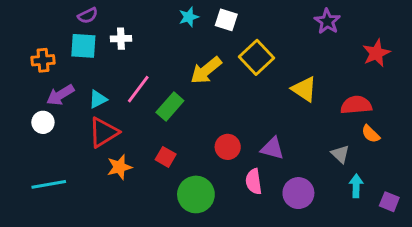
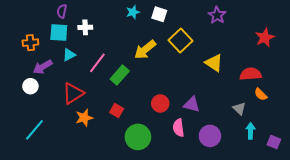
purple semicircle: (88, 16) -> (62, 11), turned 128
purple star: (327, 21) -> (217, 15), moved
cyan triangle: (98, 99) -> (69, 55), moved
cyan line: (49, 184) -> (34, 130), turned -40

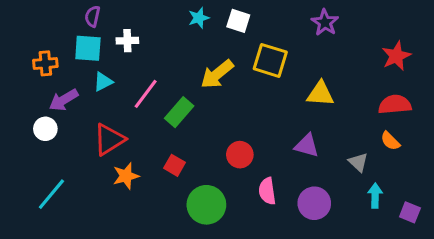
yellow square: (181, 41) -> (270, 60), turned -30
yellow triangle: (214, 63) -> (320, 94), turned -30
red semicircle: (251, 74) -> (395, 104), moved
purple triangle: (192, 104) -> (307, 146), moved

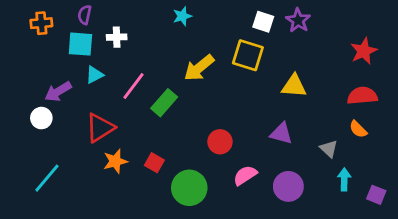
white square: (238, 21) -> (263, 22), moved
orange cross: (45, 63) -> (41, 23), moved
red square: (175, 165) -> (154, 163), moved
pink semicircle: (267, 191) -> (245, 175), turned 65

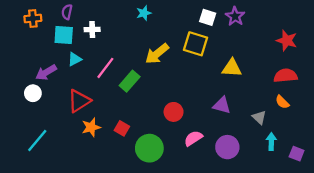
red star: (364, 51) -> (287, 40), turned -30

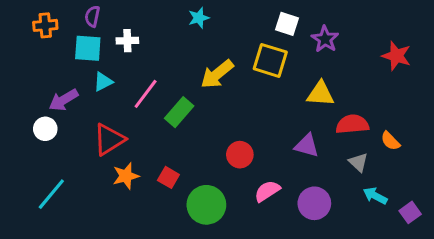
purple star: (235, 16) -> (325, 39), moved
red semicircle: (286, 76) -> (352, 124), moved
cyan arrow: (271, 142) -> (375, 196), turned -63
purple square: (297, 154) -> (410, 212), turned 32

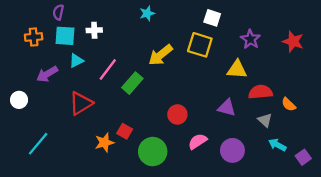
purple semicircle: (92, 16) -> (58, 12), moved
orange cross: (45, 25) -> (34, 37), moved
purple star: (325, 39) -> (250, 39), moved
white circle: (45, 129) -> (19, 100), moved
orange star: (126, 176) -> (104, 143), moved

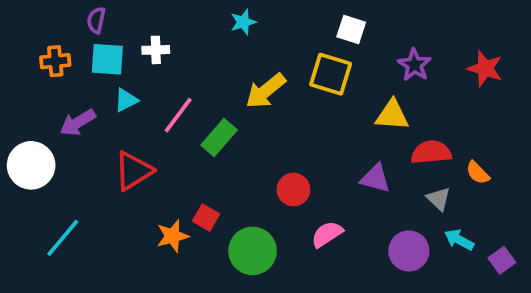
white circle: (19, 100) -> (31, 165), size x1.6
purple circle: (232, 150) -> (409, 251), moved

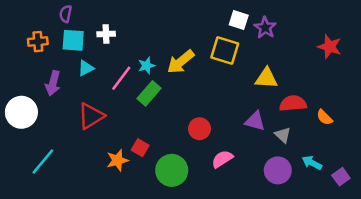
cyan star: (243, 22) -> (146, 66), moved
purple star: (414, 65) -> (265, 28), moved
purple arrow: (78, 123) -> (53, 83), turned -45
gray triangle: (439, 199) -> (283, 135), moved

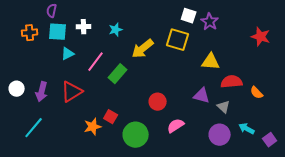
cyan star: (146, 66) -> (116, 30), moved
purple arrow: (53, 83) -> (42, 92), moved
white circle: (21, 112) -> (17, 89), size x0.6

